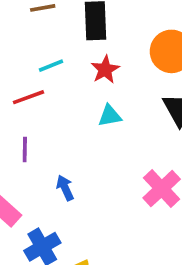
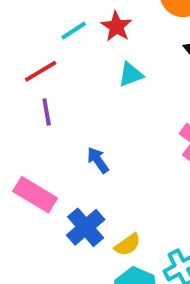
cyan line: (51, 66) -> (74, 31), moved
purple line: (25, 150) -> (47, 112), moved

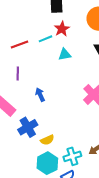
cyan line: (74, 31) -> (45, 39), moved
purple line: (47, 112) -> (18, 74), moved

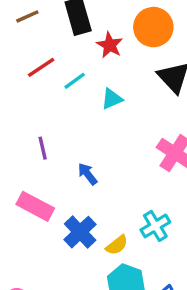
red star: (62, 29) -> (110, 45), moved
red line: (20, 44) -> (41, 67), moved
cyan cross: (72, 156) -> (155, 226), moved

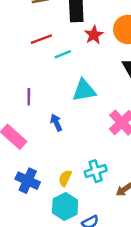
cyan triangle: (112, 99) -> (84, 90), moved, size x1.5
blue cross: (80, 232) -> (28, 181), moved, turned -35
yellow semicircle: (117, 245) -> (65, 178), turned 140

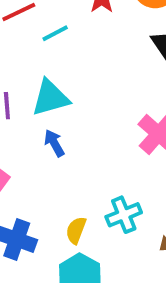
cyan triangle: (84, 90) -> (50, 98), moved

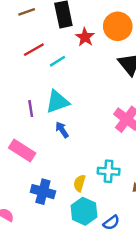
cyan cross: (124, 215) -> (109, 171), turned 30

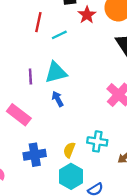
red line: (34, 50) -> (38, 22), turned -54
blue cross: (43, 192) -> (35, 155), turned -30

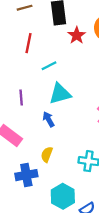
cyan line: (59, 35) -> (49, 66), moved
cyan triangle: (56, 72) -> (60, 94), moved
yellow semicircle: (69, 150) -> (47, 154), moved

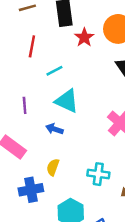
cyan triangle: (60, 94) -> (67, 101), turned 40
blue arrow: (49, 119) -> (54, 129), turned -42

